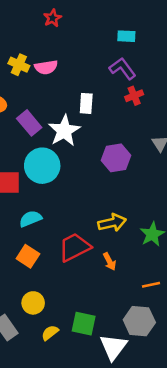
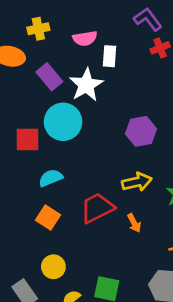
yellow cross: (19, 65) -> (38, 29), moved, turned -36
pink semicircle: (46, 67) -> (85, 38), moved
purple hexagon: (116, 158) -> (141, 131), moved

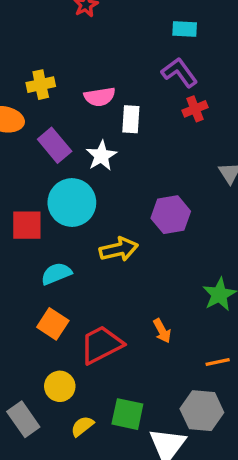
white star: (86, 85) -> (101, 156), size x0.7
yellow arrow: (137, 182) -> (119, 249), moved
red trapezoid: (97, 208) -> (101, 345), moved

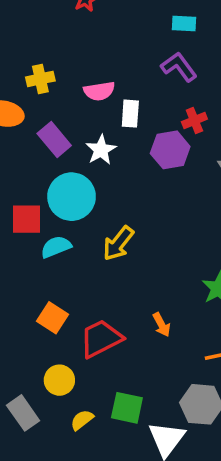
red cross: (195, 109) -> (194, 120), moved
purple hexagon: (171, 215) -> (170, 150), moved
yellow arrow: (119, 249) -> (118, 243), turned 141
cyan semicircle: (56, 274) -> (56, 247), moved

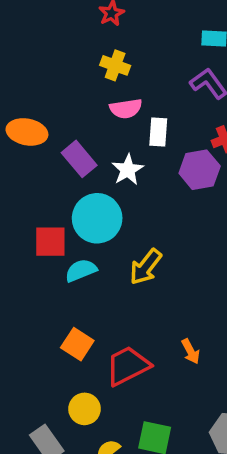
yellow cross: (40, 79) -> (115, 65), moved, turned 32

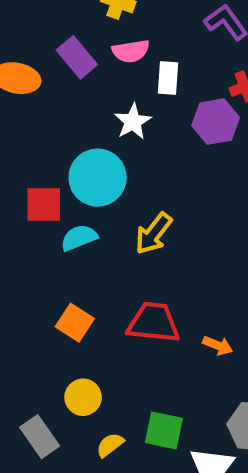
purple rectangle: (79, 159) -> (77, 57), moved
orange arrow: (191, 351) -> (218, 345), moved, turned -40
red trapezoid: (128, 366) -> (154, 323), moved, turned 33

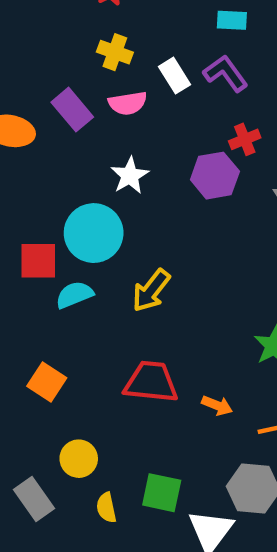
white rectangle: (168, 78) -> (174, 76), moved, turned -36
orange square: (75, 323) -> (47, 382), moved
yellow semicircle: (110, 445) -> (106, 508), turned -64

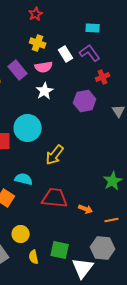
red cross: (245, 139) -> (103, 77), moved
white star: (130, 176) -> (45, 91), moved
cyan semicircle: (74, 295) -> (24, 179), moved, turned 36

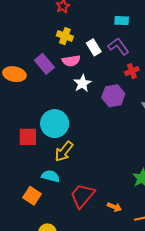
white star: (45, 91) -> (82, 83), moved
yellow arrow: (55, 155) -> (64, 151), moved
red trapezoid: (55, 198) -> (82, 196), turned -56

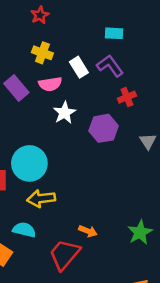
yellow arrow: (64, 151) -> (41, 199), turned 45
orange arrow: (114, 207) -> (88, 231), moved

